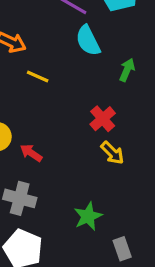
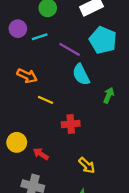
red cross: (103, 119) -> (71, 124), moved, turned 36
yellow arrow: (112, 153) -> (87, 165), moved

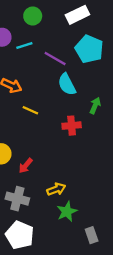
red cross: (71, 124) -> (72, 126), moved
red arrow: (41, 154) -> (26, 166), turned -84
yellow arrow: (87, 165) -> (56, 189), moved, turned -66

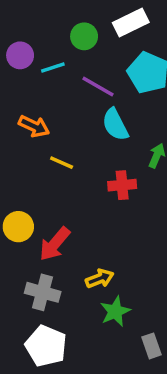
green circle: (33, 16) -> (84, 36), moved
red arrow: (26, 166) -> (55, 244), size x1.5

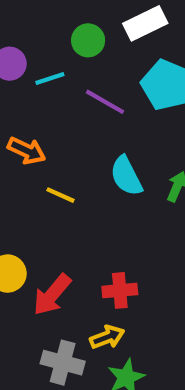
cyan semicircle: (115, 125) -> (126, 176), moved
red cross: (122, 185) -> (120, 290), moved
gray cross: (43, 292) -> (63, 363), moved

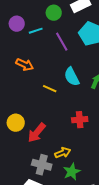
purple line: (105, 102) -> (62, 42), turned 30
yellow line: (60, 195) -> (50, 89), moved
red cross: (120, 290) -> (80, 120), moved

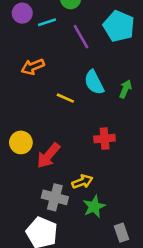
orange arrow: (25, 65) -> (33, 67), turned 132

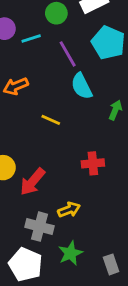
cyan semicircle: (94, 82) -> (82, 86), moved
green star: (94, 207) -> (70, 253), moved

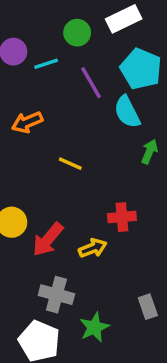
cyan semicircle: (82, 86) -> (127, 112), moved
yellow arrow: (69, 210) -> (93, 248), moved
gray rectangle: (111, 264) -> (148, 307), moved

